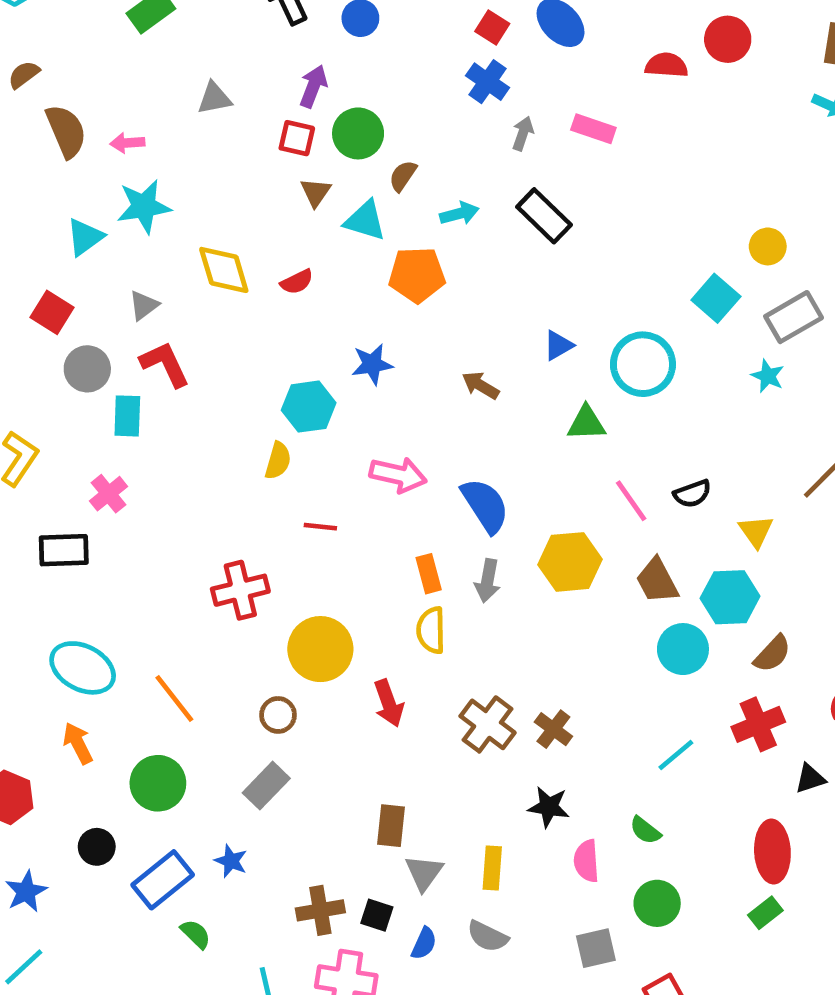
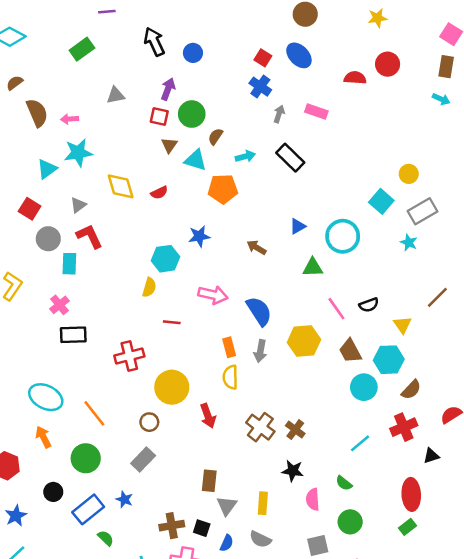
black rectangle: (64, 550) -> (73, 335), moved

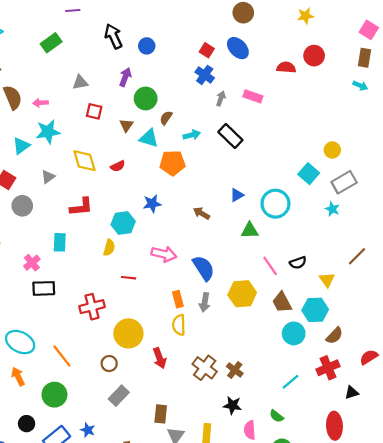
red square: (159, 117) -> (94, 111), moved
red L-shape: (89, 236) -> (81, 207), moved, turned 110
cyan rectangle: (69, 264) -> (60, 242), moved
gray rectangle: (143, 460) -> (119, 396), moved

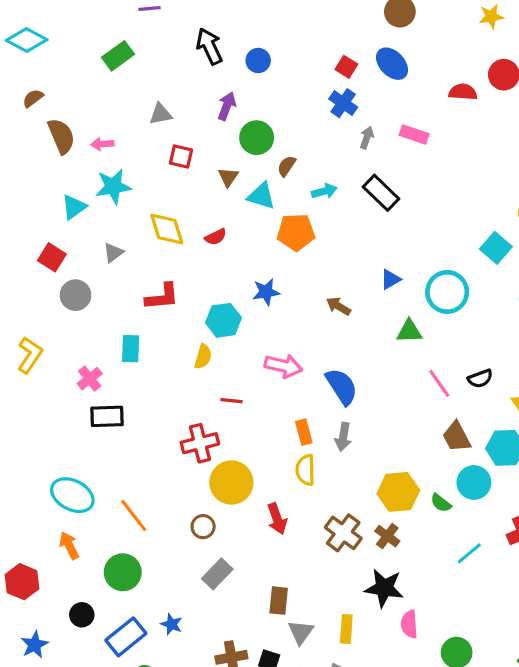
yellow hexagon: (242, 294) -> (398, 492), moved
red cross: (92, 307) -> (200, 443), moved
black star: (233, 405) -> (384, 588), size x1.4
green semicircle: (277, 416) -> (441, 503), moved

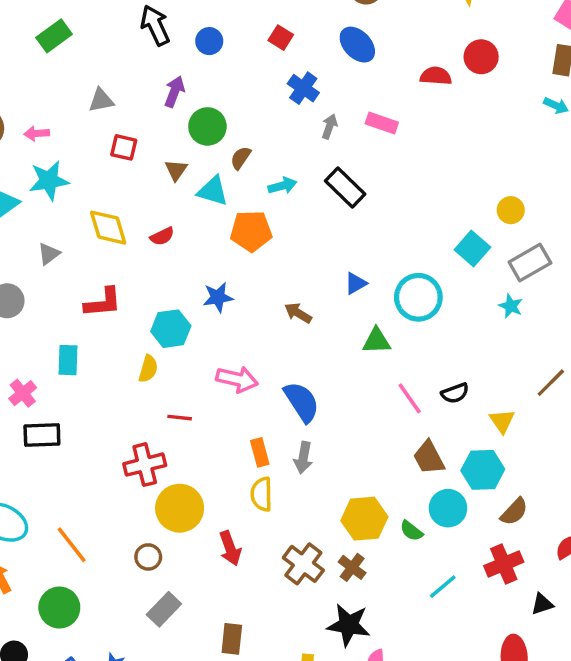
red square: (346, 67) -> (281, 38), moved

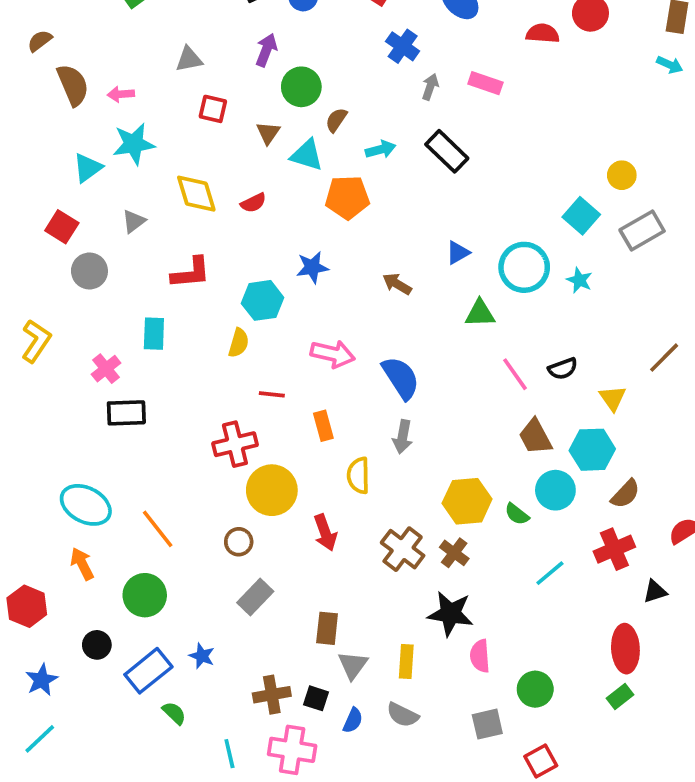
cyan star: (511, 306) -> (579, 280), moved
orange rectangle: (260, 452) -> (323, 426), moved

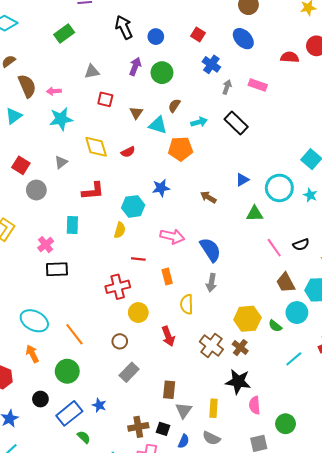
green circle: (301, 87) -> (162, 73), moved
cyan triangle: (88, 168) -> (14, 116), moved
yellow circle: (272, 490) -> (138, 313), size x0.7

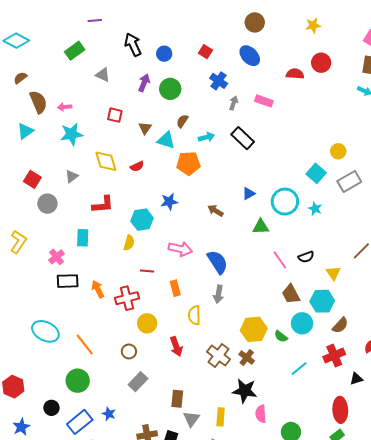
gray triangle: (92, 72) -> (103, 75), moved, turned 35
orange arrow: (32, 354) -> (98, 289), moved

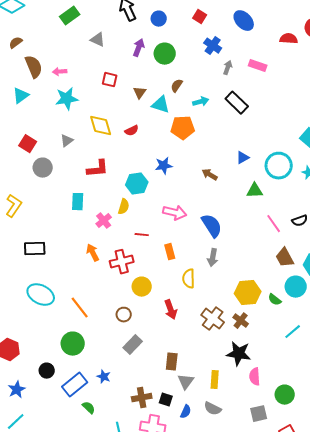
pink cross: (57, 257) -> (104, 221), moved
black rectangle: (68, 281) -> (35, 249), moved

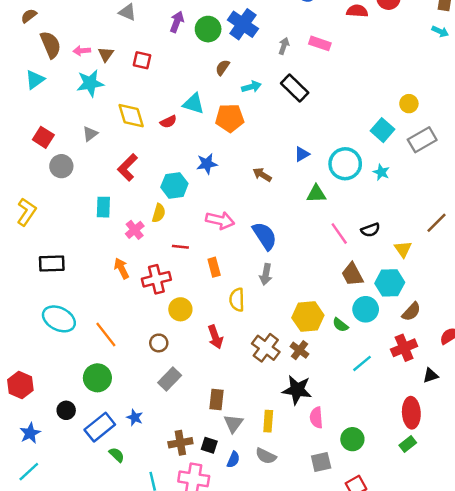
blue cross: (213, 46) -> (243, 24), moved, size x1.4
brown triangle: (140, 93) -> (106, 54), moved
cyan triangle: (161, 105) -> (194, 104), moved
red L-shape: (98, 169) -> (127, 167), turned 140

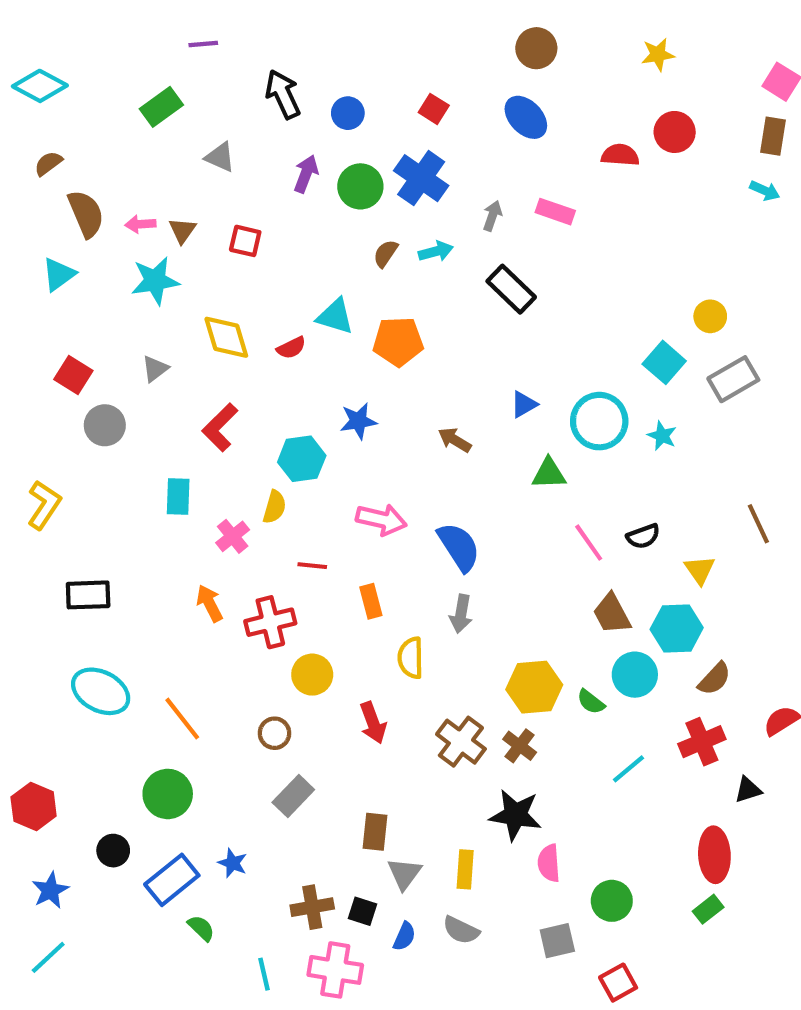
cyan arrow: (251, 87) -> (436, 251), moved
brown line: (437, 223) -> (758, 524), turned -70

